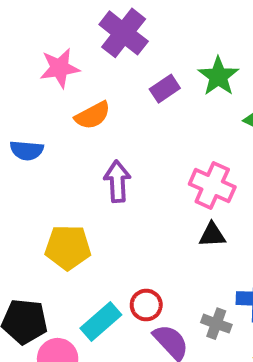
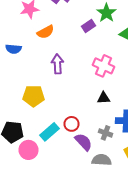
purple rectangle: (165, 89) -> (88, 26), moved
black triangle: (212, 235) -> (104, 98), moved

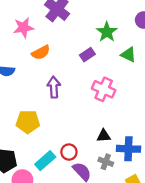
purple rectangle: (88, 26) -> (87, 55), moved
black triangle: (104, 98) -> (104, 136), moved

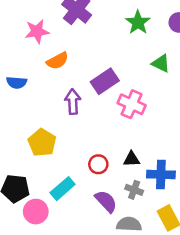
green star: (107, 32) -> (138, 22), moved
purple rectangle: (87, 55) -> (105, 81), moved, size x1.5
yellow pentagon: (28, 122) -> (42, 143), turned 30
red circle: (69, 152) -> (98, 164), moved

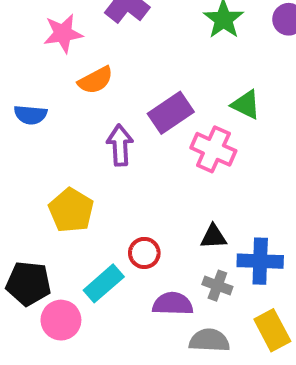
green triangle: (161, 63) -> (246, 105), moved
red circle: (98, 164) -> (144, 253), moved
purple semicircle: (106, 201) -> (173, 304), turned -45

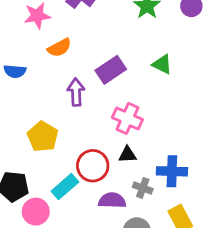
pink cross: (213, 149) -> (127, 118), moved
black triangle: (213, 237) -> (127, 155), moved
red circle: (144, 253) -> (93, 166), size x1.5

